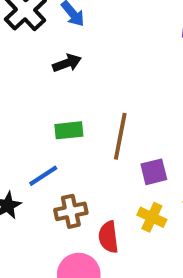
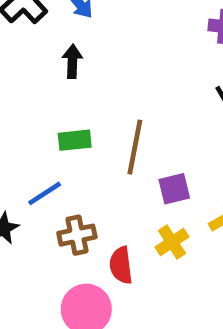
black arrow: (67, 63) -> (72, 61), turned -68
yellow cross: (152, 217) -> (172, 242), turned 32

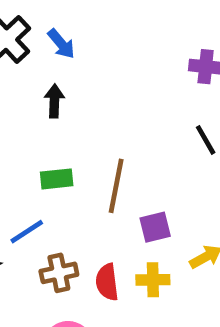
yellow cross: (172, 242) -> (153, 280), turned 32
red semicircle: (121, 265) -> (107, 282), moved

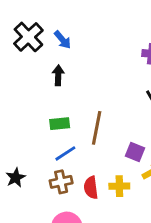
purple square: (155, 227) -> (135, 152), moved, turned 36
blue line: (27, 232) -> (65, 153), moved

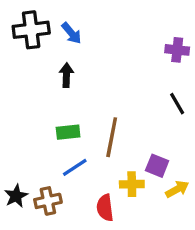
black cross: (28, 37) -> (31, 30), turned 36
brown cross: (61, 182) -> (48, 201), moved
yellow cross: (119, 186) -> (132, 184), moved

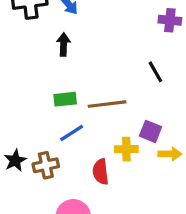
black line: (177, 104) -> (155, 72), moved
brown line: (112, 137) -> (107, 104), turned 72
yellow arrow: (177, 189) -> (170, 154), turned 30

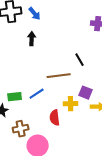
black line: (155, 72) -> (80, 60), moved
green rectangle: (65, 99) -> (15, 97), moved
brown cross: (46, 165) -> (21, 129), moved

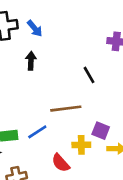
black line: (80, 60) -> (89, 75), moved
red semicircle: (55, 118) -> (61, 163), turned -35

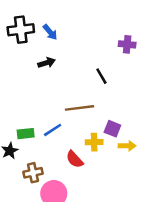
black arrow: (31, 61) -> (46, 63), turned 70

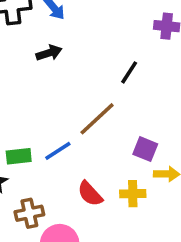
black line: (101, 76) -> (129, 72), turned 63
brown line: (79, 108) -> (97, 119), turned -36
yellow cross: (94, 142) -> (133, 194), moved

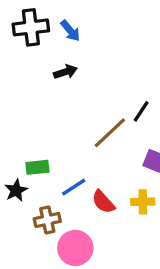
black line: (129, 72) -> (141, 111), moved
blue line: (58, 151) -> (74, 187), moved

